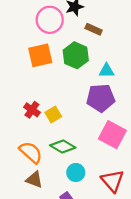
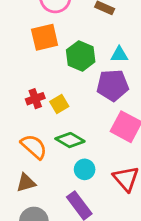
green hexagon: (76, 55) -> (81, 56), moved
red cross: (32, 110) -> (35, 99), turned 35
brown triangle: (34, 180) -> (26, 183), moved, turned -36

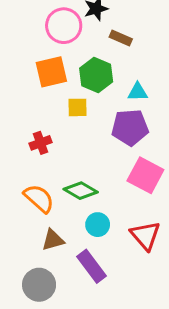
green hexagon: (81, 56) -> (96, 75), moved
yellow square: (59, 104) -> (78, 107), moved, turned 30
brown triangle: (26, 183) -> (53, 240), moved

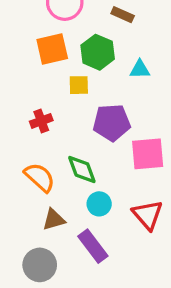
purple pentagon: (130, 127) -> (112, 123), moved
pink square: (145, 175) -> (148, 154), turned -33
green diamond: (81, 191) -> (82, 169), turned 40

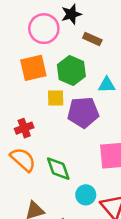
purple pentagon: (112, 123) -> (83, 112), moved
orange semicircle: (40, 177) -> (23, 160), moved
cyan circle: (99, 204) -> (86, 195), moved

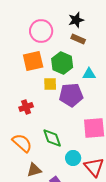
black star: (71, 14) -> (76, 20), moved
orange semicircle: (23, 160) -> (22, 143), moved

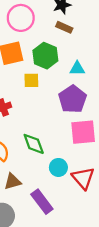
purple pentagon: (71, 95) -> (73, 99), moved, turned -30

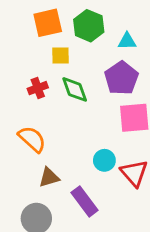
yellow square: (31, 80) -> (60, 55), moved
green diamond: (34, 144) -> (75, 89), moved

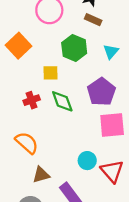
orange square: (48, 23) -> (18, 46), moved, turned -30
cyan triangle: (127, 41) -> (111, 52), moved, turned -49

